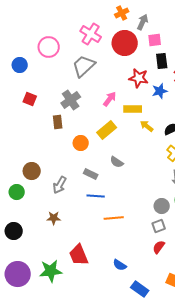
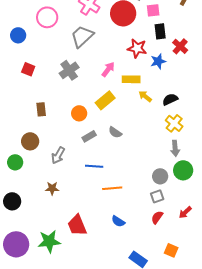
brown rectangle: (58, 122) -> (41, 109), moved
gray rectangle: (91, 174) -> (89, 136), moved, turned -56
blue semicircle: (120, 265) -> (118, 221), moved

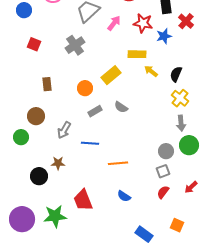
pink arrow: (108, 69) -> (114, 23), moved
black semicircle: (170, 99) -> (176, 74), turned -42
blue line: (94, 166) -> (90, 143), moved
black circle: (12, 201) -> (39, 176), moved

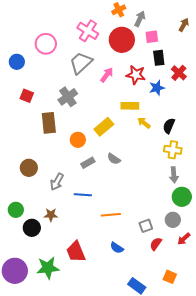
brown rectangle: (47, 84) -> (49, 123), moved, size x1.5
yellow cross: (180, 98) -> (173, 150), turned -30
green circle: (21, 137) -> (16, 210), moved
gray circle: (166, 151) -> (173, 220), moved
gray square: (163, 171) -> (146, 226), moved

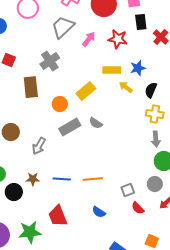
blue star: (157, 88) -> (138, 68), moved
gray rectangle: (88, 163) -> (70, 127), size x1.5
blue line: (83, 195) -> (62, 179), moved
red semicircle: (156, 244) -> (138, 208), turned -80

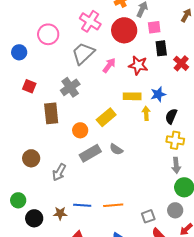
yellow arrow: (126, 87) -> (146, 113), turned 48
brown star: (33, 179) -> (60, 213), moved

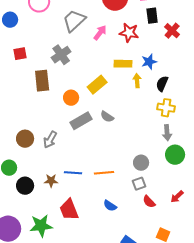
red square: (29, 86) -> (20, 54), turned -32
brown circle: (31, 158) -> (25, 139), moved
gray circle: (175, 210) -> (141, 163), moved

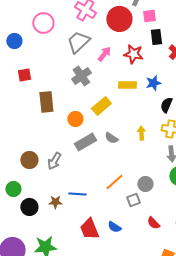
gray cross: (61, 55) -> (81, 76), moved
yellow arrow: (137, 81) -> (141, 133), moved
orange line: (104, 173) -> (114, 182), moved, turned -36
gray square: (139, 184) -> (133, 200), moved
red trapezoid: (69, 210) -> (89, 229), moved

